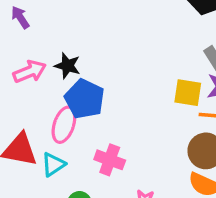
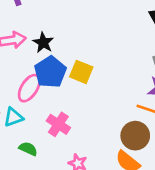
yellow square: (188, 93) -> (81, 72), moved

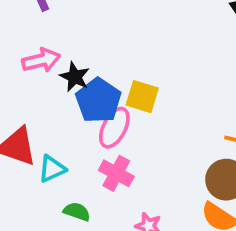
black star: (43, 43) -> (75, 77), moved
pink ellipse: (29, 88) -> (114, 128), moved

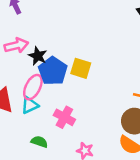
pink ellipse: (114, 128) -> (33, 87), moved
cyan triangle: (52, 169) -> (30, 105), moved

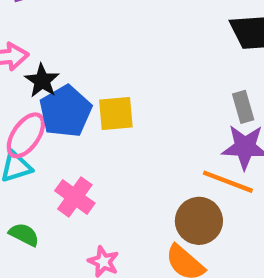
yellow square: (81, 68) -> (116, 113), turned -30

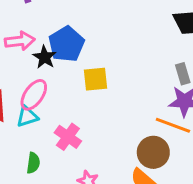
blue pentagon: (65, 111) -> (66, 44), moved
green semicircle: (24, 235) -> (33, 163), turned 72

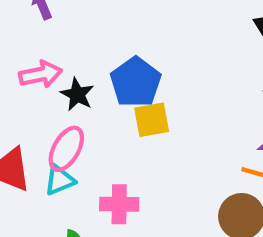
blue pentagon: (66, 44) -> (136, 82), moved
pink cross: (68, 137) -> (119, 204), turned -30

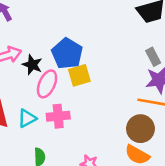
pink ellipse: (66, 149) -> (47, 84), moved
pink cross: (119, 204) -> (58, 116), moved

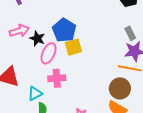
cyan triangle: (27, 118) -> (35, 94), moved

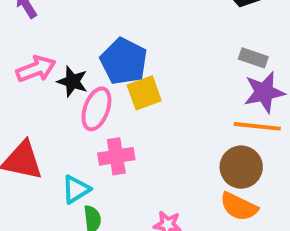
gray rectangle: (130, 33) -> (253, 58), turned -40

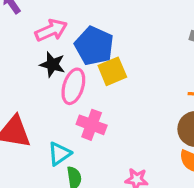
pink arrow: (36, 69) -> (51, 30), moved
pink cross: (116, 156) -> (92, 125), turned 32

